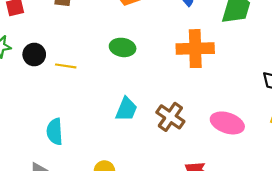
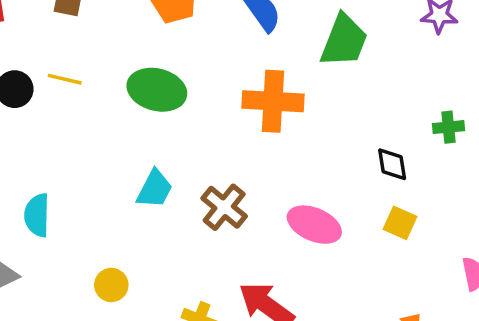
green ellipse: (123, 47) -> (157, 90), size x1.4
yellow line: (66, 66) -> (65, 79), moved

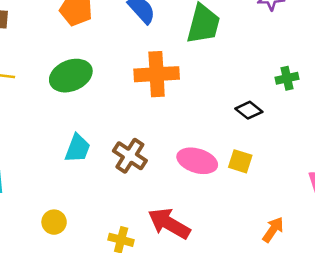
green ellipse: (157, 90) -> (71, 76), turned -30
black diamond: (392, 164) -> (249, 110), turned -36
yellow square: (400, 223) -> (240, 161), moved

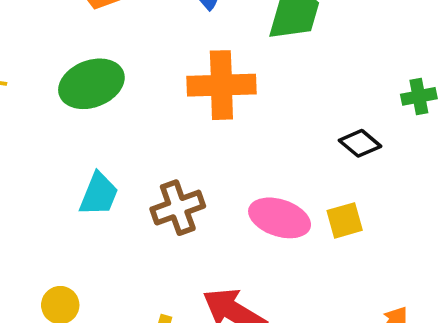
brown cross: (130, 156) -> (178, 208), turned 36
yellow square: (240, 161) -> (345, 220), turned -35

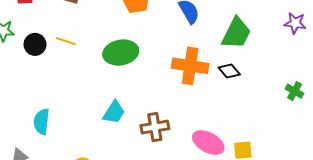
green cross: (419, 96) -> (295, 91), turned 30
black diamond: (360, 143) -> (229, 71), moved

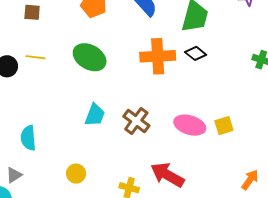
green ellipse: (121, 53) -> (90, 57), turned 52
brown cross: (155, 127) -> (136, 121), turned -32

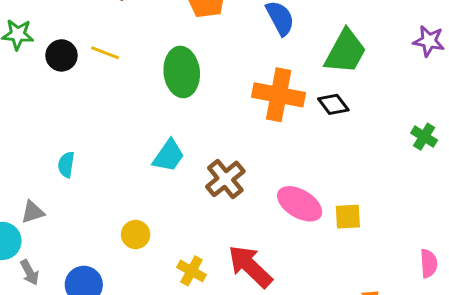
green ellipse: (90, 57) -> (182, 72), turned 40
cyan semicircle: (28, 138) -> (66, 165), size x0.7
yellow circle: (76, 174) -> (136, 235), moved

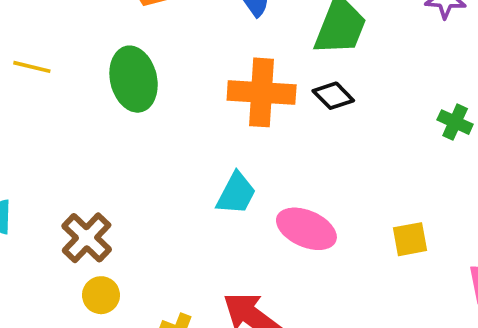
cyan trapezoid: (169, 156) -> (236, 193), moved
brown cross: (225, 179) -> (87, 238), moved
yellow square: (348, 217) -> (410, 239), moved

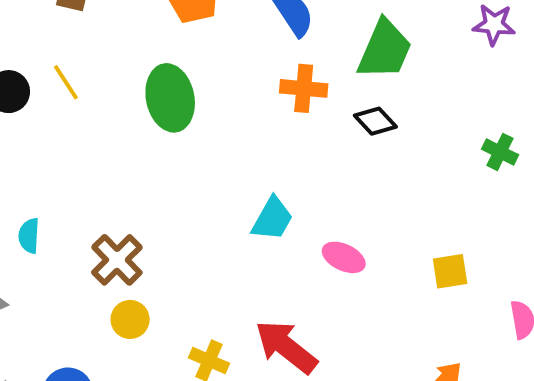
yellow line: (32, 67) -> (66, 82), turned 42
orange cross: (262, 92) -> (304, 88), moved, size x0.7
pink ellipse: (306, 229) -> (344, 257), size x0.7

